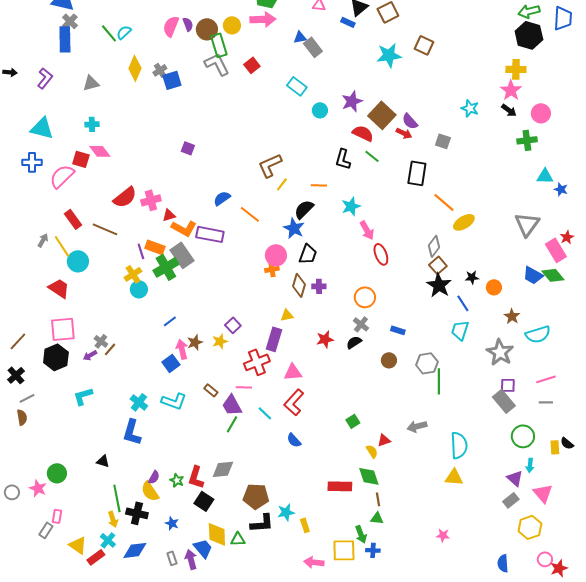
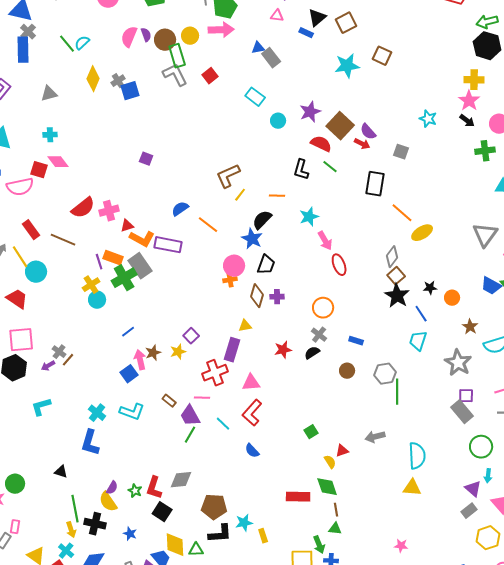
pink semicircle: (62, 176) -> (20, 187), turned -148

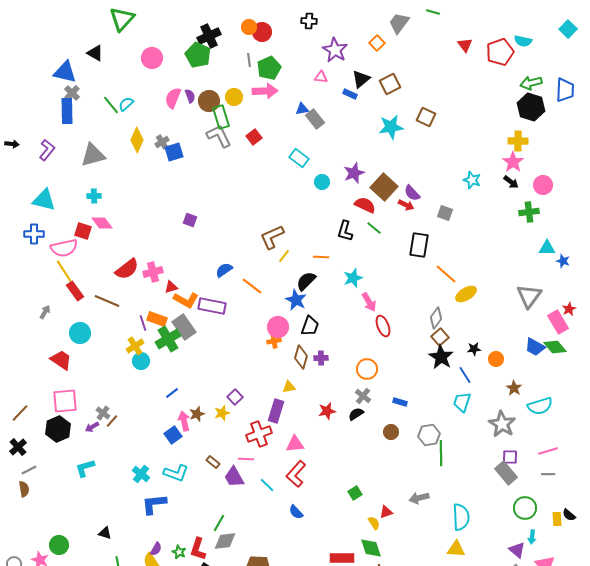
gray triangle: (49, 94) -> (93, 155), size x1.5
yellow line: (20, 257) -> (64, 271), moved
green line: (190, 435) -> (219, 523), moved
blue L-shape: (90, 443) -> (154, 504), moved, turned 68

